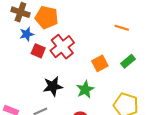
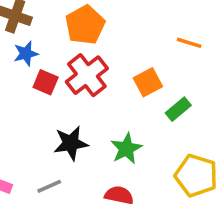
orange pentagon: (47, 17) -> (85, 25), moved, turned 30
green rectangle: (128, 61) -> (178, 109), moved
orange square: (100, 63) -> (148, 82), moved

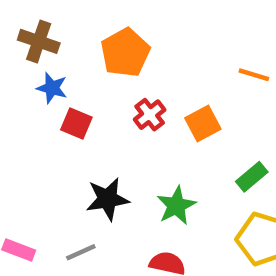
blue star: (26, 54) -> (52, 88), turned 30
red cross: (87, 75) -> (150, 115), moved, size x0.6
green rectangle: (178, 109) -> (252, 177), moved

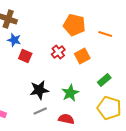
orange pentagon: (125, 53) -> (74, 25), moved, turned -30
gray line: (81, 252) -> (40, 111), moved

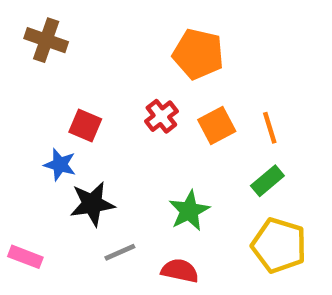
orange line: (105, 34) -> (270, 128), moved, turned 56
blue star: (14, 40) -> (60, 165), moved
black star: (39, 90) -> (92, 204), moved

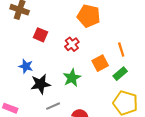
red square: (85, 125) -> (41, 35), moved
orange square: (217, 125) -> (100, 63), moved
green star: (189, 211) -> (72, 78), moved

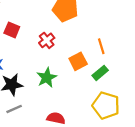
gray line: (53, 106) -> (14, 109), moved

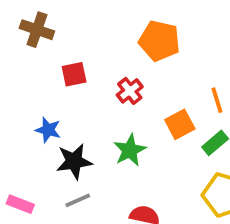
red square: (12, 30) -> (74, 74), turned -35

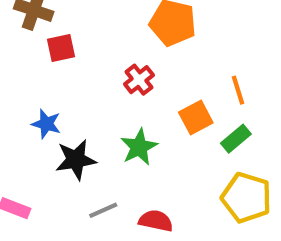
red square: (74, 74) -> (61, 48), moved
gray line: (78, 200) -> (103, 210), moved

